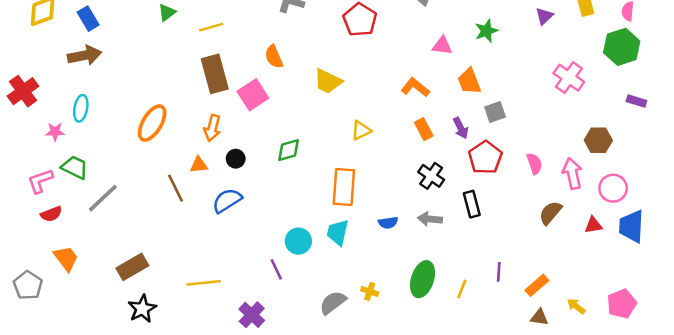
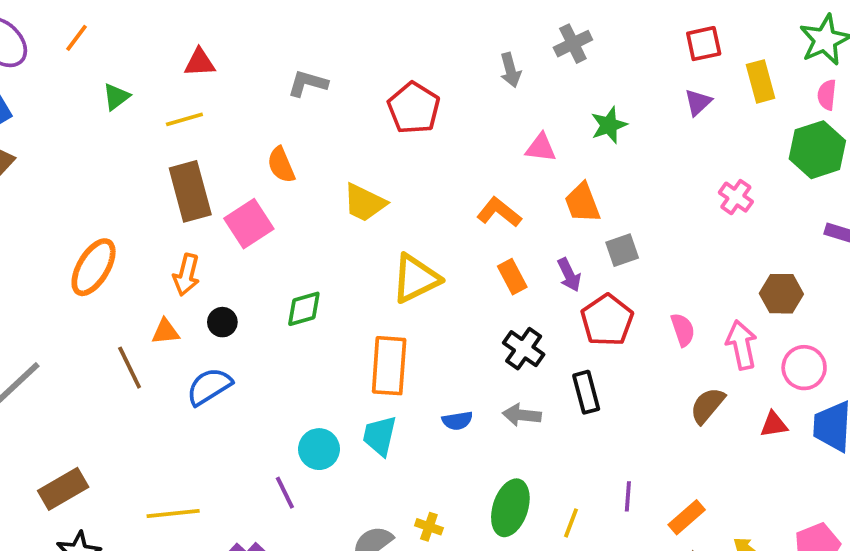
pink cross: (569, 78) -> (736, 197), size x0.7
yellow triangle: (361, 130) -> (416, 279), size x1.6

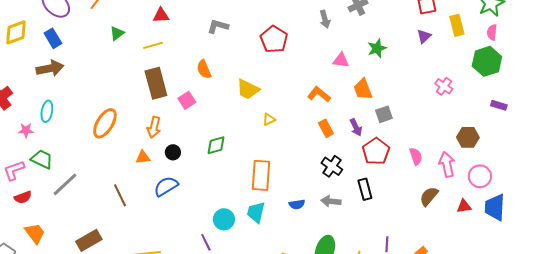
pink square: (249, 224) -> (187, 100), size x0.7
yellow triangle: (416, 279) -> (269, 119), moved, size x0.5
brown line: (130, 368) -> (120, 195), moved

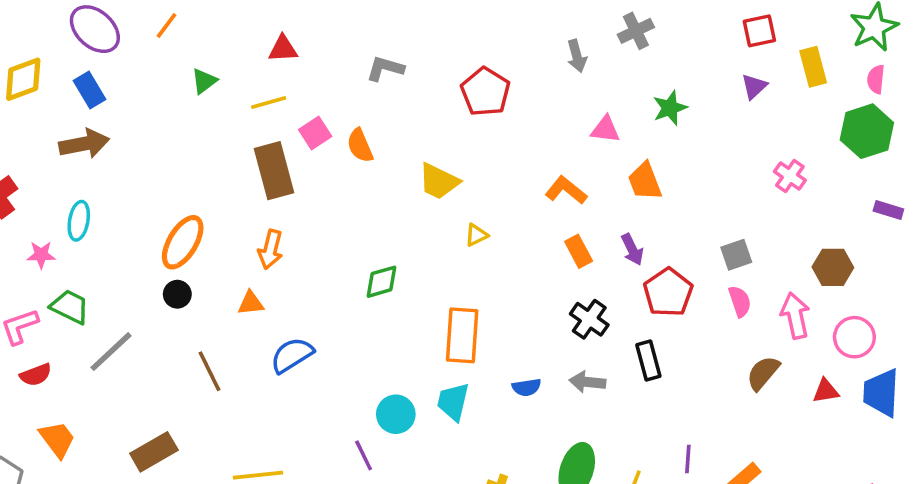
pink square: (187, 100) -> (315, 133), moved
gray square: (384, 114) -> (736, 255), moved
black circle: (173, 152) -> (177, 294), moved

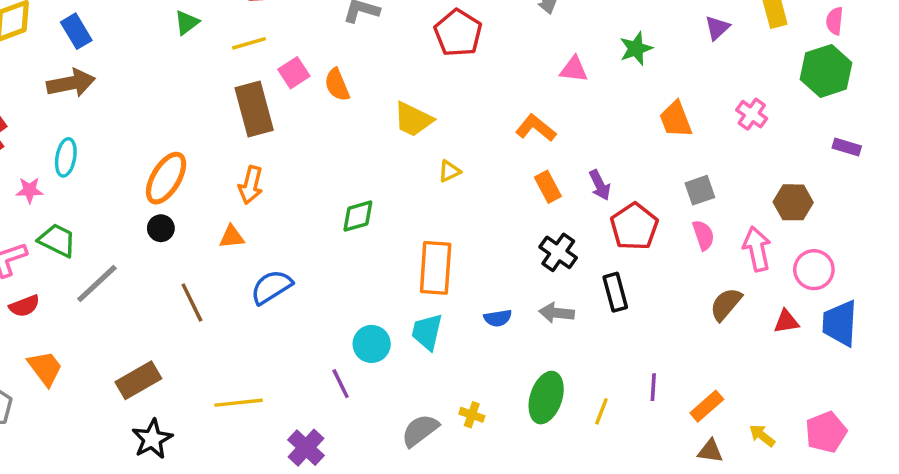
orange trapezoid: (645, 181) -> (676, 119), moved

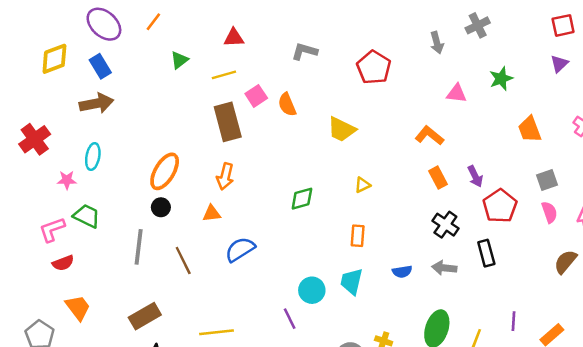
yellow triangle: (449, 171) -> (363, 185), moved
orange rectangle: (436, 268) -> (358, 236), size x0.6
gray line: (97, 283) -> (139, 247), moved, turned -40

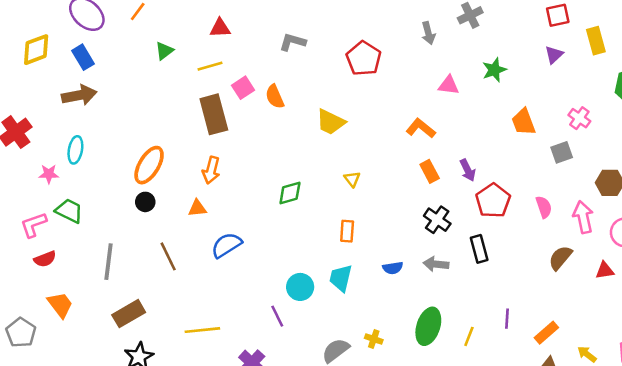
gray square: (547, 180) -> (562, 152), moved
yellow triangle: (363, 185) -> (352, 179), turned -42
gray line: (139, 247) -> (108, 262), moved

